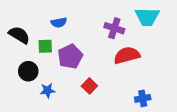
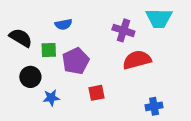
red square: (89, 86) -> (97, 93), turned 35

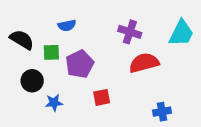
cyan trapezoid: (159, 18) -> (181, 33), moved, turned -64

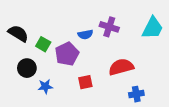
blue semicircle: (67, 25) -> (85, 34), moved
green square: (51, 52) -> (43, 44), turned 32
red semicircle: (144, 63) -> (121, 67), moved

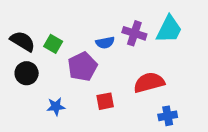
cyan trapezoid: (153, 28) -> (169, 29), moved
green square: (43, 44) -> (53, 44), moved
black circle: (27, 68) -> (27, 73), moved

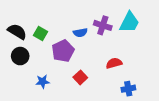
red semicircle: (149, 83) -> (114, 63), size x0.7
red square: (105, 101) -> (80, 77), turned -32

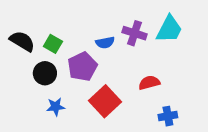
black circle: (20, 56) -> (45, 73), moved
red square: (80, 77) -> (105, 101), size x1.6

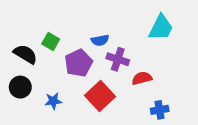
purple cross: (134, 33) -> (118, 59), moved
black semicircle: (22, 41) -> (25, 54), moved
black circle: (45, 73) -> (20, 87), moved

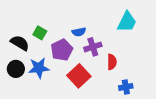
purple cross: (118, 59) -> (93, 47), turned -36
red semicircle: (142, 78) -> (112, 62), turned 105
blue star: (53, 101) -> (39, 68), moved, size x1.5

